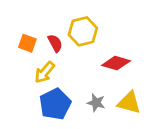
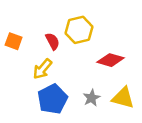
orange square: (27, 43) -> (14, 41), moved
gray star: (96, 103) -> (92, 98), turned 30

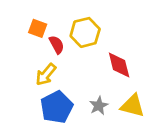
orange square: (14, 41) -> (38, 28), moved
red diamond: (110, 60) -> (119, 65), turned 60

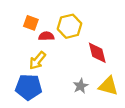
red semicircle: (57, 45) -> (46, 36), turned -64
blue pentagon: (57, 107) -> (29, 87), moved, turned 30

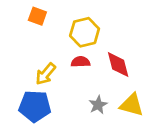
orange square: (31, 23) -> (37, 16), moved
red semicircle: (46, 36) -> (81, 62), moved

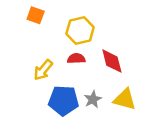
blue pentagon: (35, 106) -> (64, 101), moved

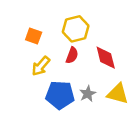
orange square: (36, 15) -> (34, 36), moved
red semicircle: (76, 59) -> (72, 55), turned 112

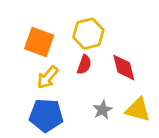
orange square: (34, 36) -> (39, 42), size x1.5
blue pentagon: (60, 95) -> (46, 115), moved

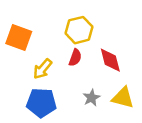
orange square: (39, 42) -> (19, 38), moved

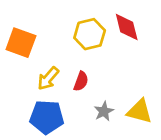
red semicircle: (75, 58) -> (81, 81), moved
red diamond: (110, 60) -> (127, 27), moved

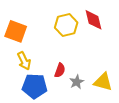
yellow arrow: (48, 78) -> (24, 61), moved, turned -66
red semicircle: (81, 81) -> (60, 70), moved

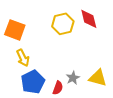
red semicircle: (60, 70) -> (58, 88), moved
blue pentagon: (35, 86) -> (33, 82), turned -30

